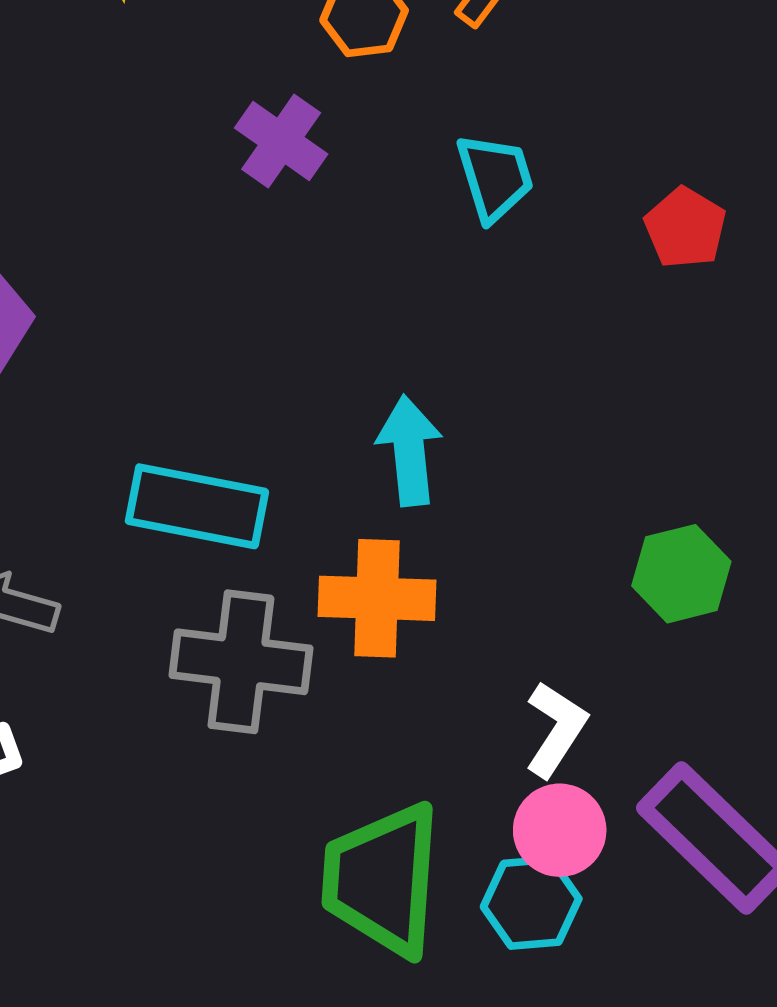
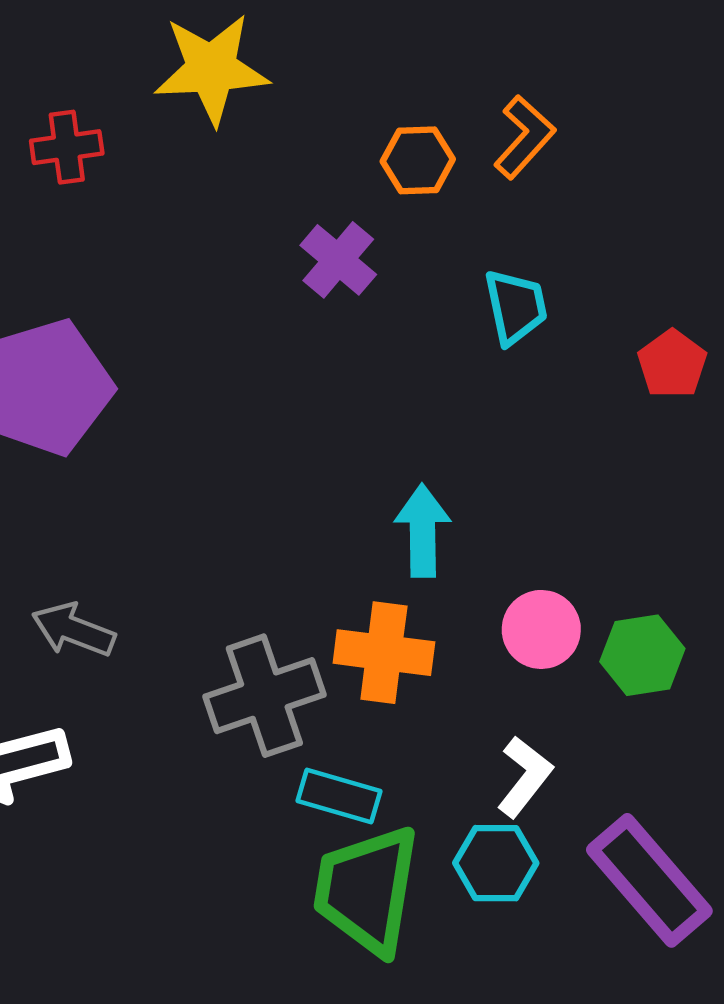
cyan rectangle: (197, 506) -> (339, 796), moved, size x0.7
gray cross: (241, 662) -> (264, 696), turned -31
pink circle: (560, 830) -> (541, 629), moved
cyan hexagon: (531, 903) -> (496, 863), moved

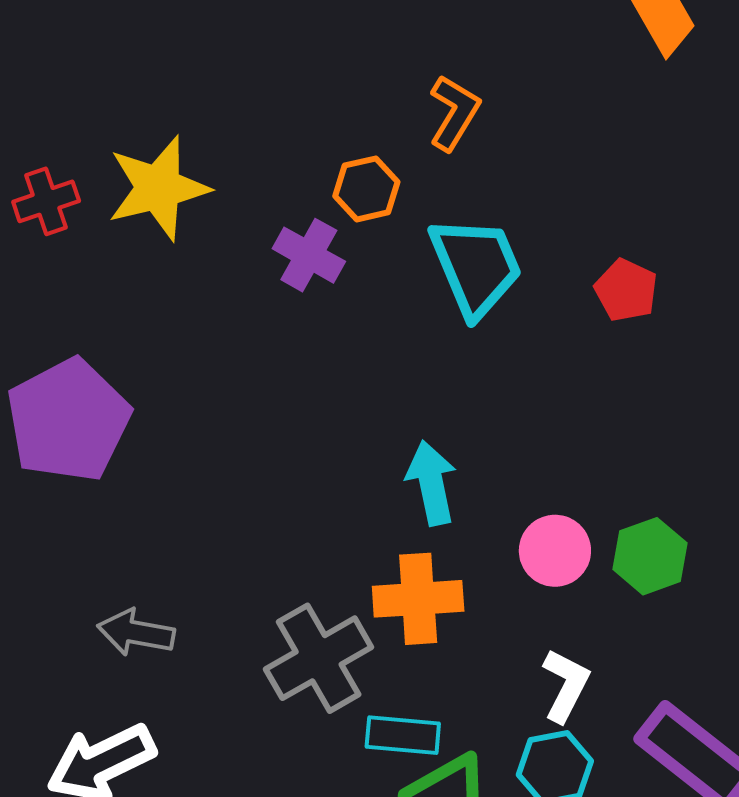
yellow star: (211, 69) -> (158, 188), moved
orange hexagon: (418, 160) -> (366, 189), moved
cyan trapezoid: (516, 307) -> (476, 266), size x1.5

